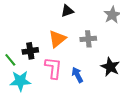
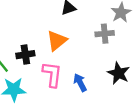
gray cross: (88, 39) -> (105, 34), moved

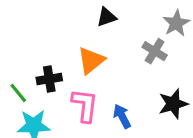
gray cross: (105, 34) -> (155, 51), turned 36
black star: (119, 73) -> (173, 104), turned 30

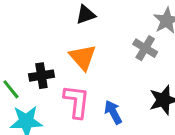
black triangle: (107, 17) -> (86, 15), moved
orange triangle: (91, 60) -> (83, 57), turned -32

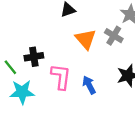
orange triangle: (83, 57) -> (86, 39), moved

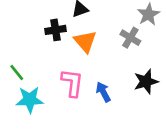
orange triangle: (86, 39) -> (85, 42), moved
black cross: (34, 57) -> (56, 30), moved

